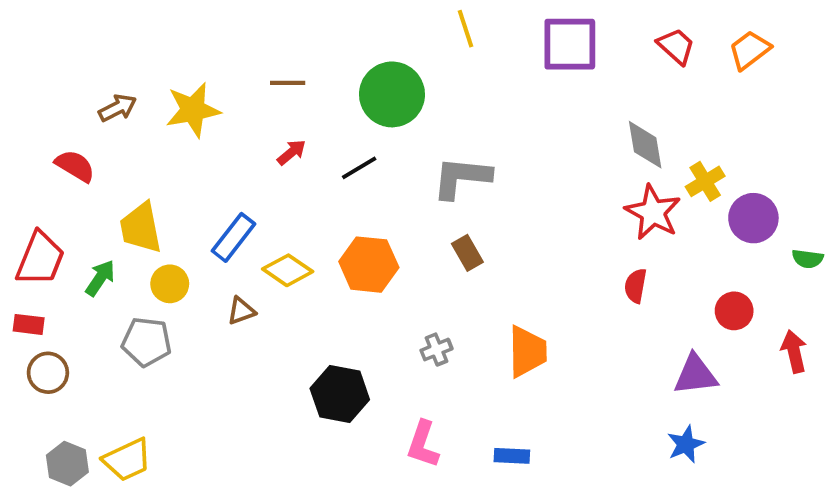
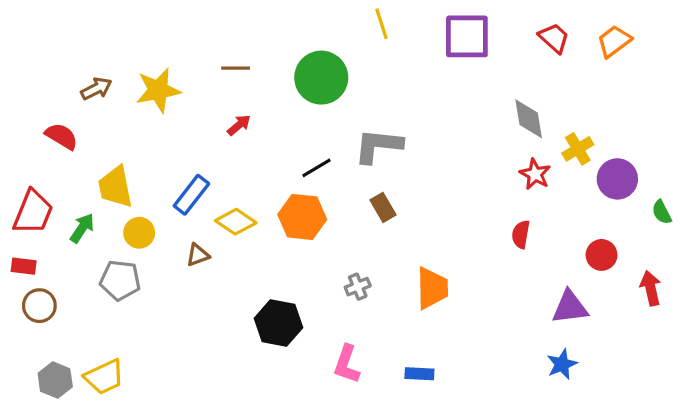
black line: (359, 168) -> (316, 168), moved
red star: (653, 212) -> (535, 174), size x0.7
green semicircle: (808, 259) -> (662, 212), turned 55

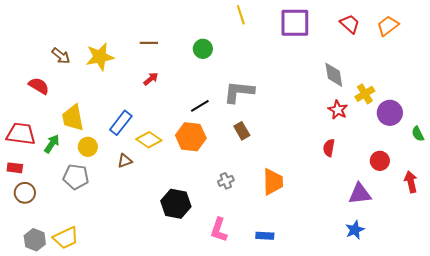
green circle: (321, 78) -> (203, 49), size x0.6
brown arrow: (96, 89) -> (61, 56), turned 66
red trapezoid: (33, 212) -> (21, 134), turned -104

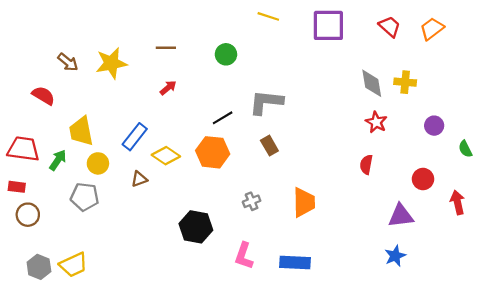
yellow line: (241, 15) -> (268, 16), turned -54
yellow cross: (365, 94) -> (405, 82), moved, turned 36
purple circle: (390, 113) -> (434, 126), size x0.7
blue rectangle: (265, 236) -> (295, 263), size x1.5

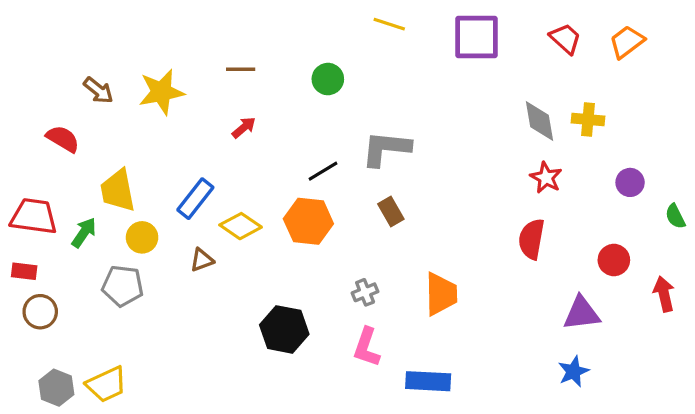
red semicircle: (366, 165) -> (531, 239), size x1.4
pink L-shape: (244, 256) -> (367, 347), moved

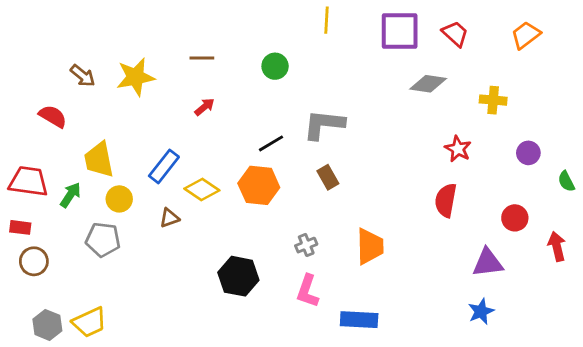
yellow line: (389, 24) -> (327, 20), turned 75
red trapezoid: (565, 39) -> (455, 34), moved
gray diamond: (540, 121) -> (428, 84), moved, turned -72

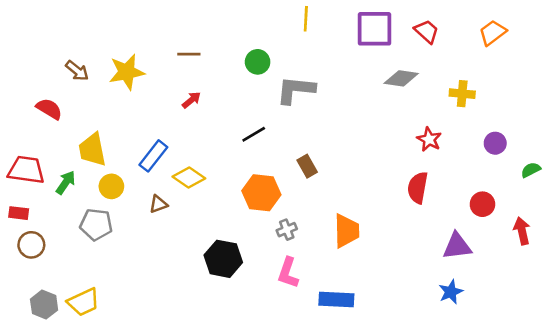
gray L-shape: (324, 124) -> (296, 90), moved
green semicircle: (566, 181) -> (531, 170), turned 90
orange hexagon: (259, 185) -> (261, 193), moved

